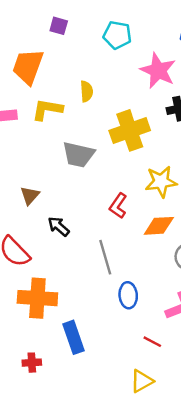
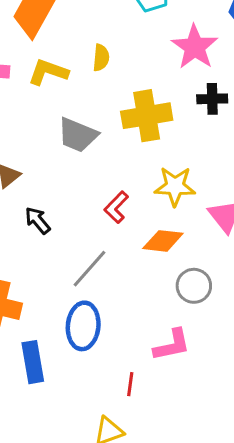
gray line: (105, 257) -> (89, 269), turned 48
blue ellipse: (128, 295) -> (83, 326), moved, size x1.4
red line: (152, 342) -> (130, 384), turned 60

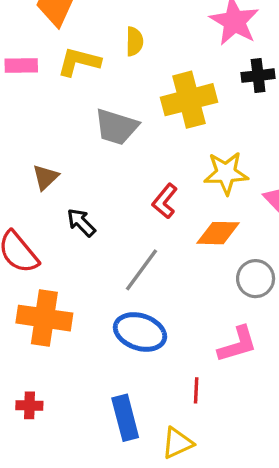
blue ellipse: (83, 326) -> (140, 332), turned -72
blue rectangle: (33, 362) -> (125, 418), moved

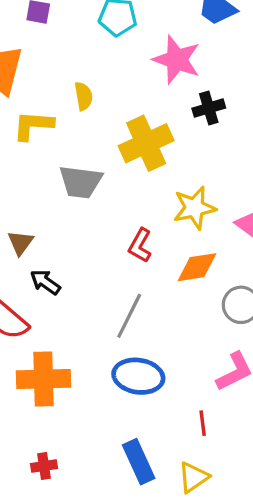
black arrow: (81, 223) -> (45, 282), moved

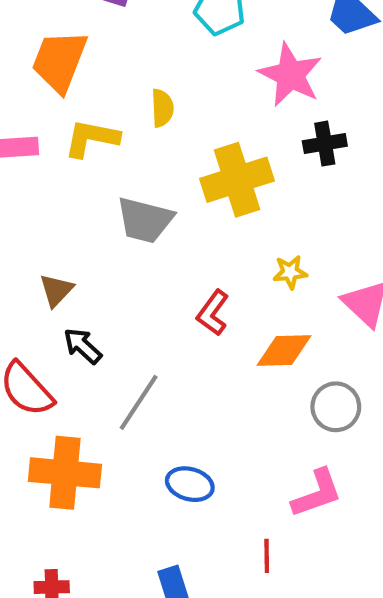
yellow star: (194, 208) -> (290, 272), size x0.6
gray line: (129, 316) -> (139, 402), moved
blue ellipse: (138, 376) -> (190, 484), size x0.7

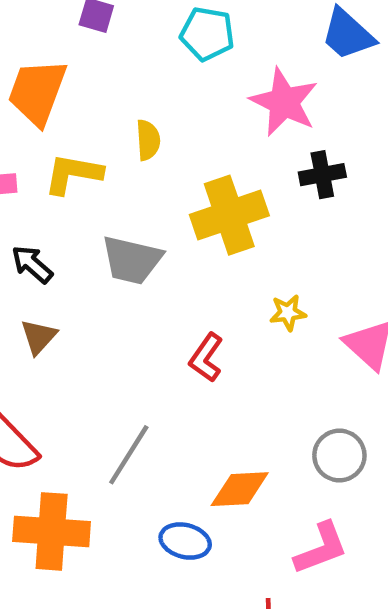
black arrow: (83, 346) -> (32, 264), moved
orange diamond: (284, 350) -> (240, 489), moved

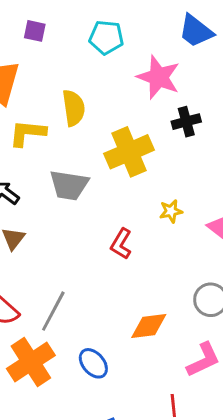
yellow semicircle: (148, 140) -> (74, 108), size x1.4
gray line: (129, 455) -> (53, 311), moved
orange cross: (52, 531) -> (31, 362), turned -33
blue ellipse: (185, 541) -> (93, 363), moved, turned 40

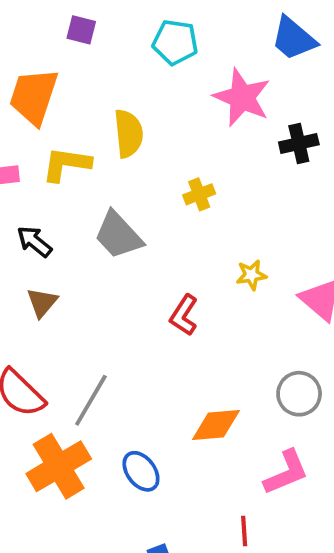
black cross: (186, 122) -> (299, 143), moved
yellow cross: (129, 152) -> (199, 194), size x0.5
gray trapezoid: (69, 185) -> (118, 235), turned 36

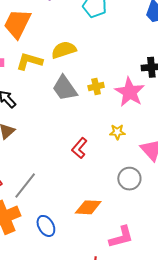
pink star: (242, 97) -> (130, 92), moved
yellow semicircle: (128, 134) -> (64, 50), turned -110
gray trapezoid: (118, 235) -> (65, 88), moved
gray circle: (299, 394) -> (129, 179), moved

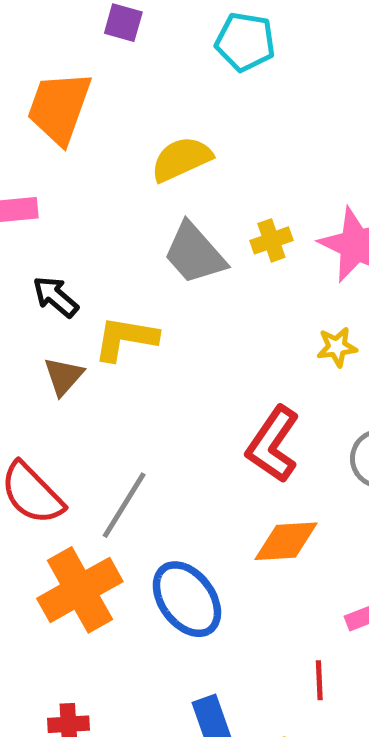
yellow L-shape: (29, 61) -> (125, 338), moved
red L-shape: (79, 148) -> (273, 444), moved, size x1.4
blue ellipse: (46, 226) -> (187, 599), size x1.4

